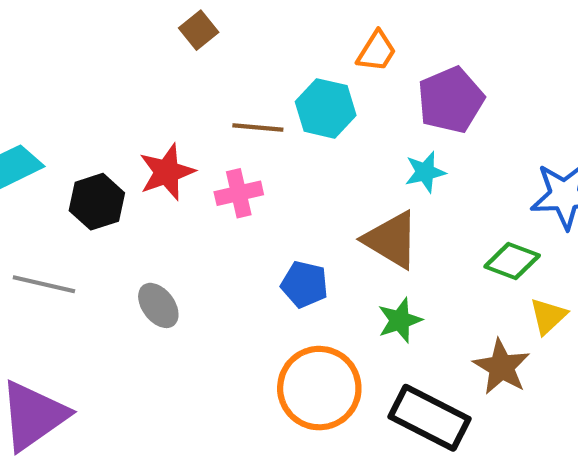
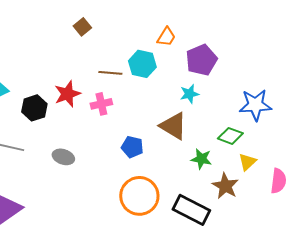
gray ellipse: (158, 305) -> (63, 157), turned -35
green star: (400, 320) -> (201, 159), moved, turned 30

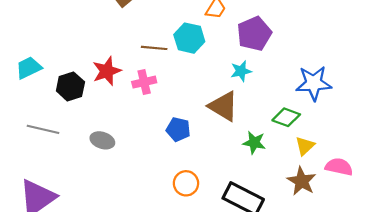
pink semicircle: (278, 181) -> (339, 167), turned -85
brown star: (225, 186) -> (302, 181), moved
orange circle: (139, 196) -> (186, 183), size x0.6

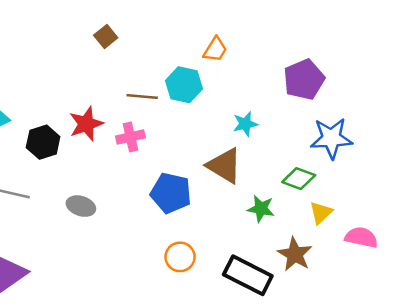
purple pentagon: (254, 34) -> (304, 80), moved
blue pentagon: (178, 129) -> (171, 193), size x1.4
brown star: (302, 181) -> (295, 254), moved

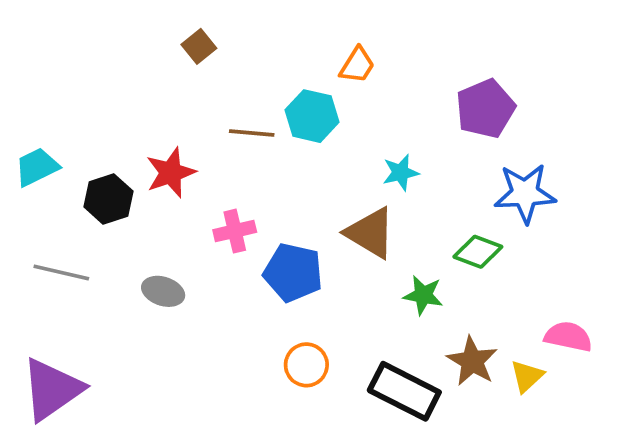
pink cross: (130, 137) -> (235, 231), moved
yellow triangle: (321, 213) -> (527, 376), moved

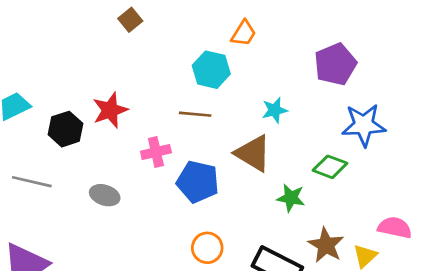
brown line: (252, 133) -> (195, 114), moved

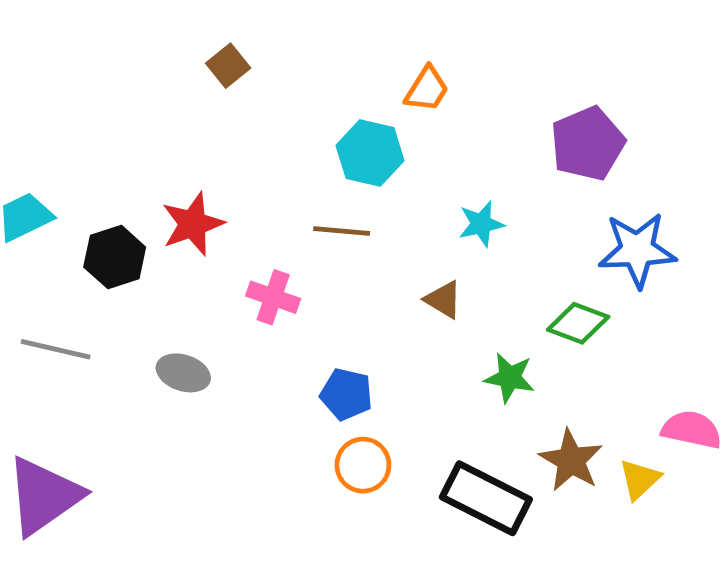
pink cross: (156, 152) -> (273, 297), turned 32
brown triangle: (253, 153) -> (443, 300), size x0.6
blue pentagon: (198, 182) -> (346, 394), moved, size x0.7

